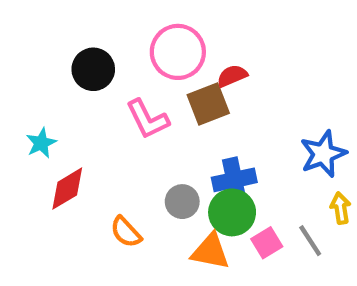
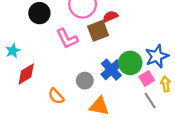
blue cross: (234, 180) -> (111, 70), turned -30
green circle: (232, 212) -> (130, 63), moved
pink square: (267, 243) -> (147, 78), moved

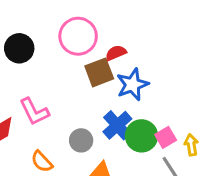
pink L-shape: (67, 39) -> (34, 112), moved
blue star: (157, 56) -> (132, 85), moved
green circle: (130, 63) -> (141, 136), moved

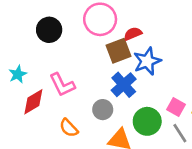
blue cross: (117, 125) -> (124, 85), moved
green circle: (141, 136) -> (147, 121), moved
pink square: (166, 137) -> (176, 107), turned -30

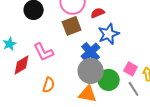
brown square: (118, 51) -> (72, 26), moved
gray circle: (103, 110) -> (91, 71), moved, size x1.6
orange semicircle: (69, 128) -> (49, 85), turned -119

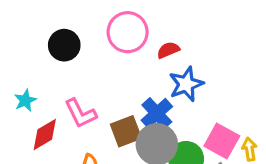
brown square: (72, 26) -> (126, 131), moved
pink square: (131, 69) -> (222, 141), size x1.5

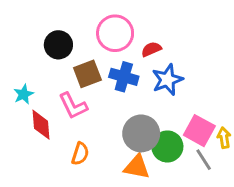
blue cross: (157, 113) -> (124, 77), moved, turned -32
brown square: (126, 131) -> (87, 74), moved
red diamond: (45, 135) -> (41, 125), turned -64

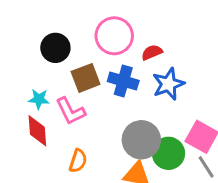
cyan star: (24, 94) -> (39, 99), moved, turned 30

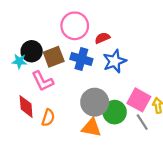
black circle: (55, 48) -> (32, 51), moved
cyan star: (39, 99) -> (19, 61), moved
red diamond: (37, 131) -> (26, 107), moved

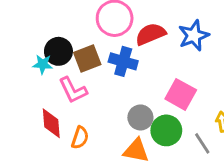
red semicircle: (102, 38) -> (150, 34), size x1.5
blue star: (115, 61) -> (194, 36), moved
pink square: (139, 100) -> (181, 94), moved
gray circle: (95, 102) -> (140, 117), size x0.7

